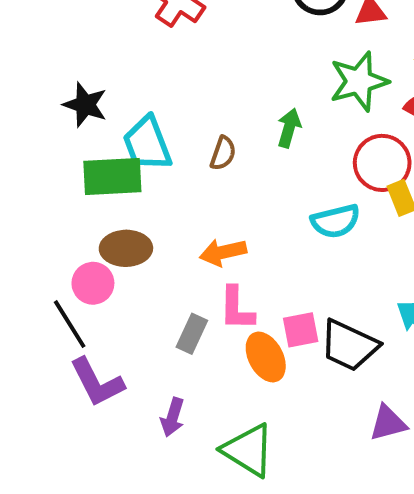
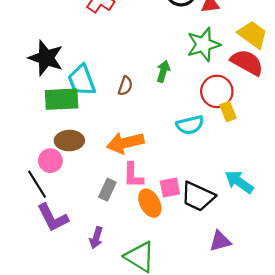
black star: (85, 105) -> (46, 58), size x1.4
orange arrow: (223, 252) -> (125, 143), size x1.4

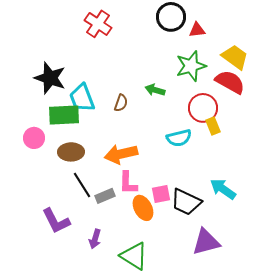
green arrow: (163, 71) -> (155, 90), turned -90
pink circle: (50, 161) -> (34, 138), moved
black line: (37, 184) -> (82, 185), moved
gray rectangle: (107, 190) -> (105, 196), turned 42
purple triangle: (220, 241) -> (206, 242), size x1.4

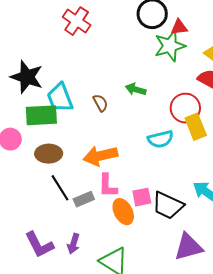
green star: (191, 66) -> (170, 46), moved
brown semicircle: (121, 103) -> (100, 103), turned -48
yellow rectangle: (213, 126) -> (196, 127), size x1.4
purple L-shape: (56, 221) -> (39, 245), moved

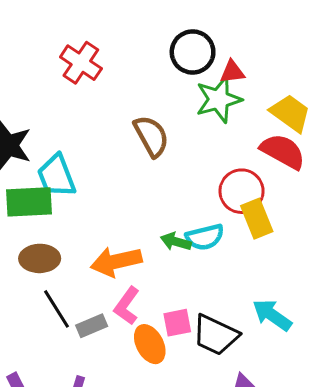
green arrow: (136, 89) -> (176, 242), moved
brown semicircle: (100, 103) -> (151, 136), moved, size x1.6
pink L-shape: (108, 186) -> (127, 306), turned 35

